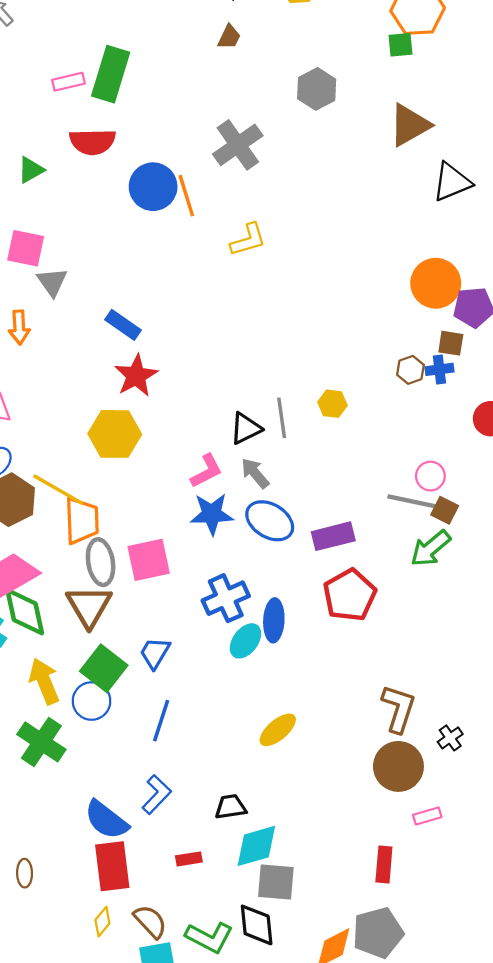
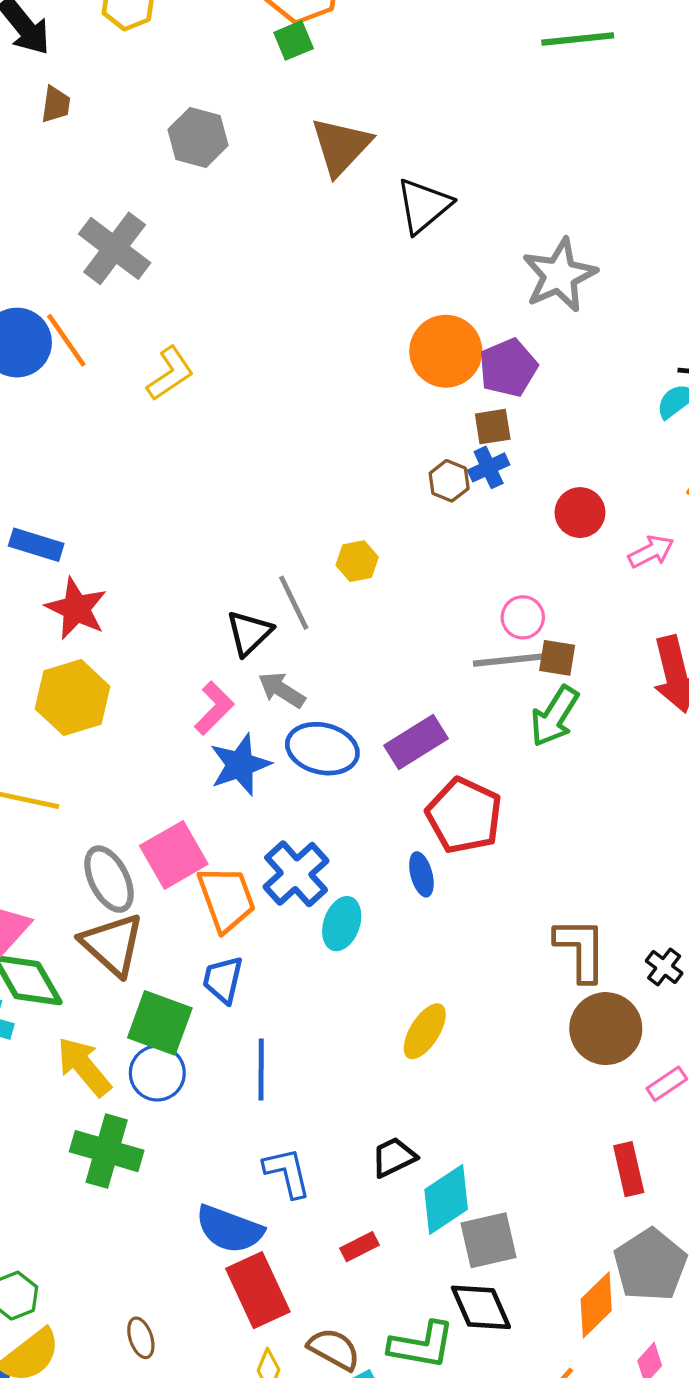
orange trapezoid: (82, 521) -> (226, 899), moved
blue ellipse: (274, 620) -> (421, 874), moved, size x0.7
blue L-shape: (157, 794) -> (287, 1173), turned -39

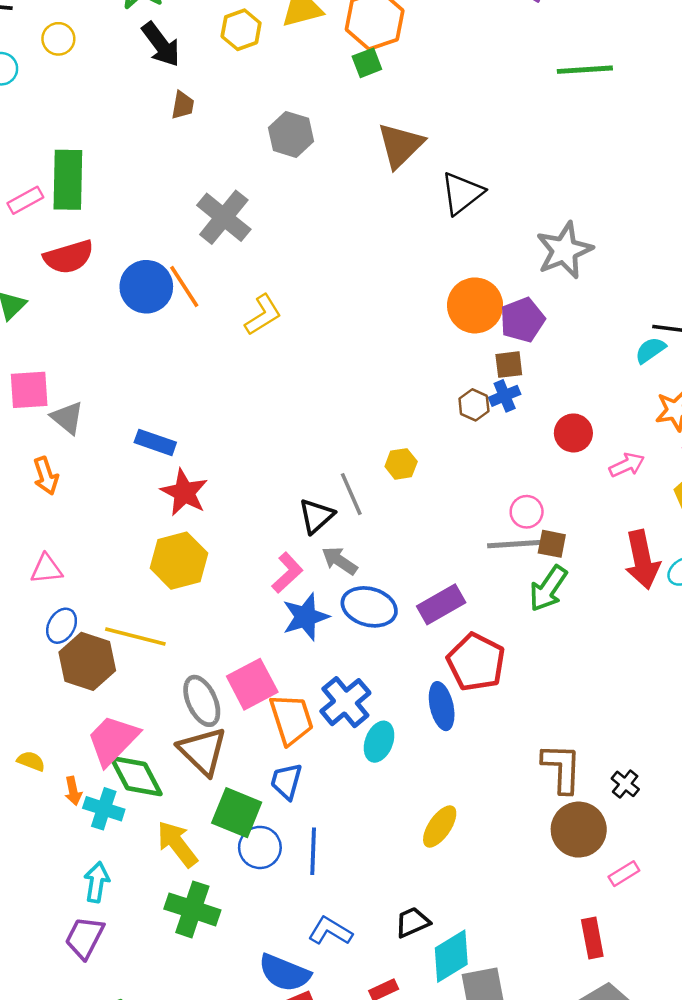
blue ellipse: (421, 874) -> (442, 706), size x1.4
blue circle: (157, 1073) -> (260, 847), moved
blue L-shape: (287, 1173) -> (330, 931), turned -48

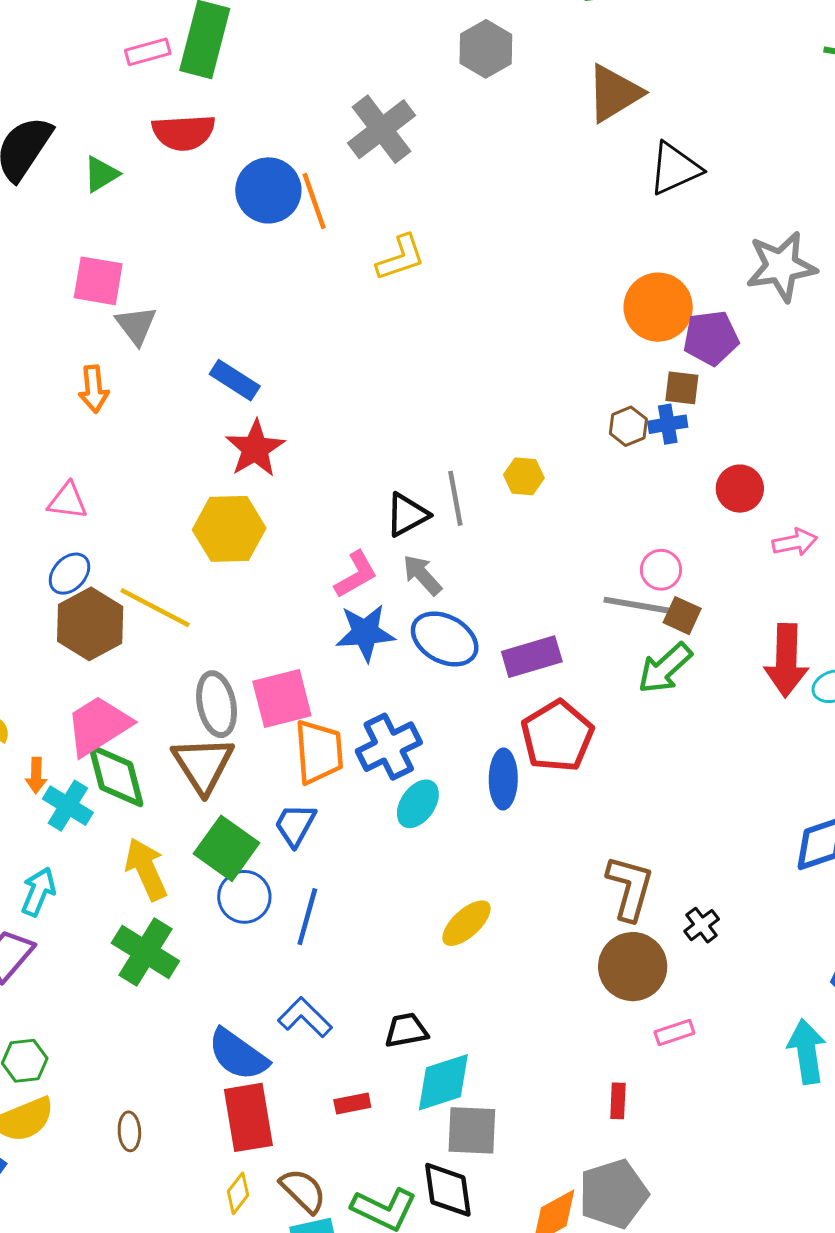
red rectangle: (592, 938) -> (618, 1101), size x0.7

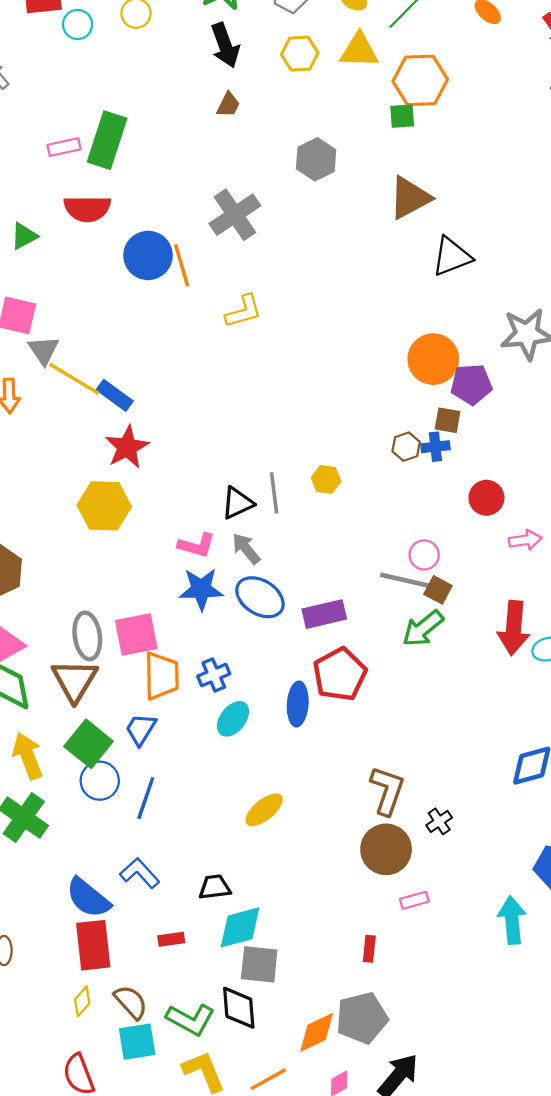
pink L-shape: (356, 575) -> (197, 545), turned 42
yellow line: (155, 608) -> (74, 379), moved
blue cross: (389, 747) -> (214, 675), size x0.7

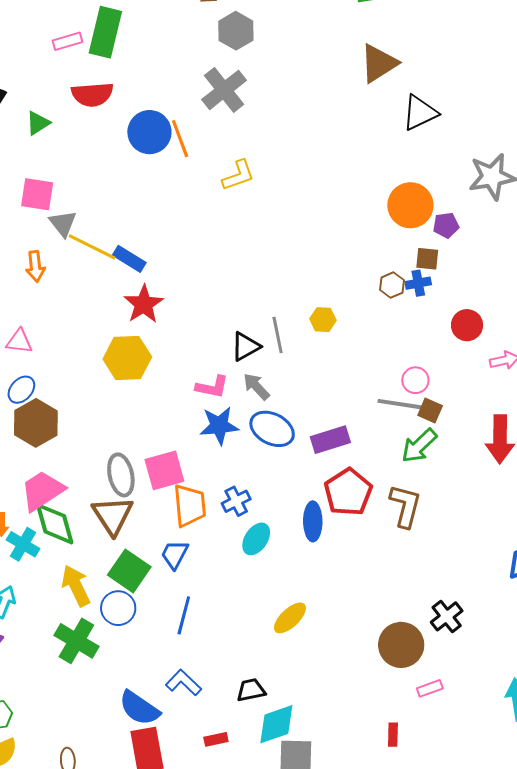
gray hexagon: (316, 159) -> (236, 31), moved
purple pentagon: (471, 384) -> (446, 225), size x0.7
blue circle: (100, 781) -> (118, 608), moved
brown L-shape: (387, 791) -> (405, 506), moved
black cross: (439, 821) -> (447, 616), size x1.4

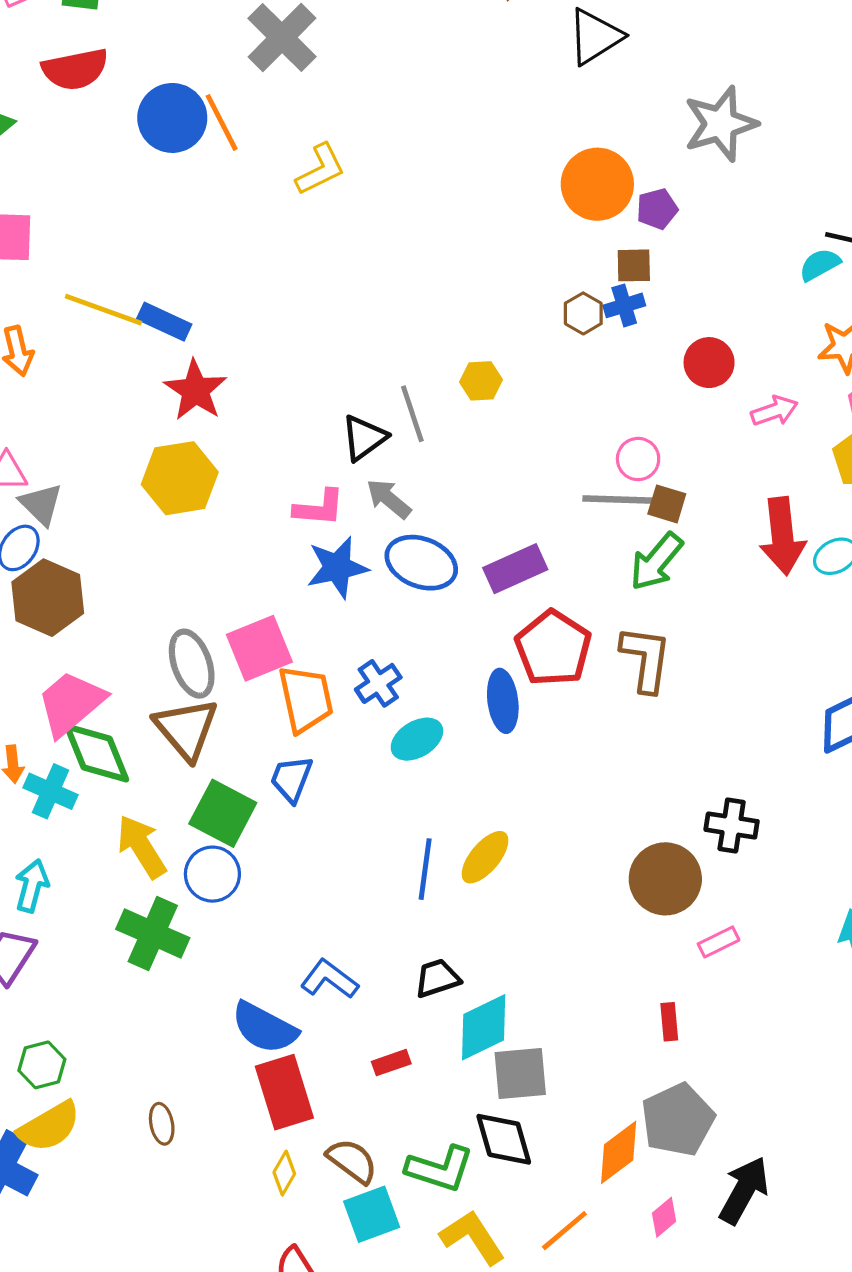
gray triangle: (63, 223) -> (41, 504), moved
cyan ellipse: (256, 539) -> (417, 739), turned 32
blue line: (184, 615) -> (425, 869), moved
black cross: (447, 616) -> (732, 826), turned -36

